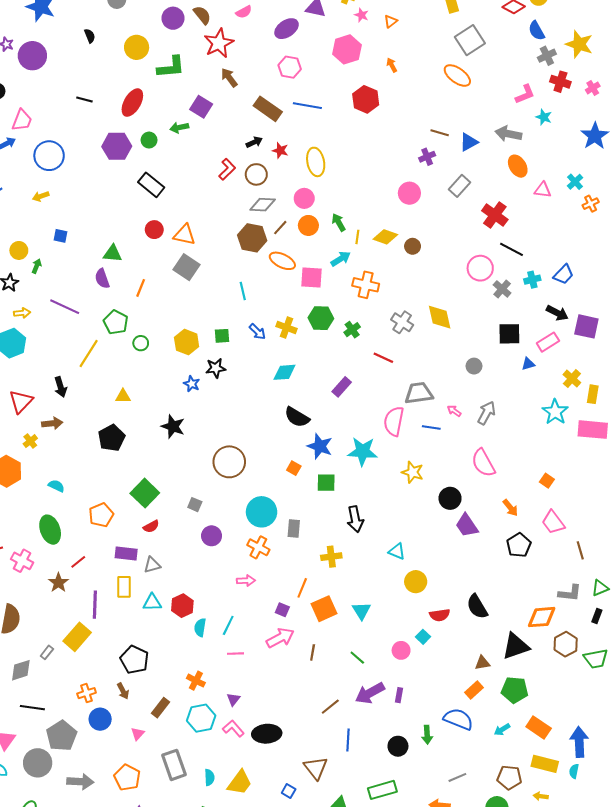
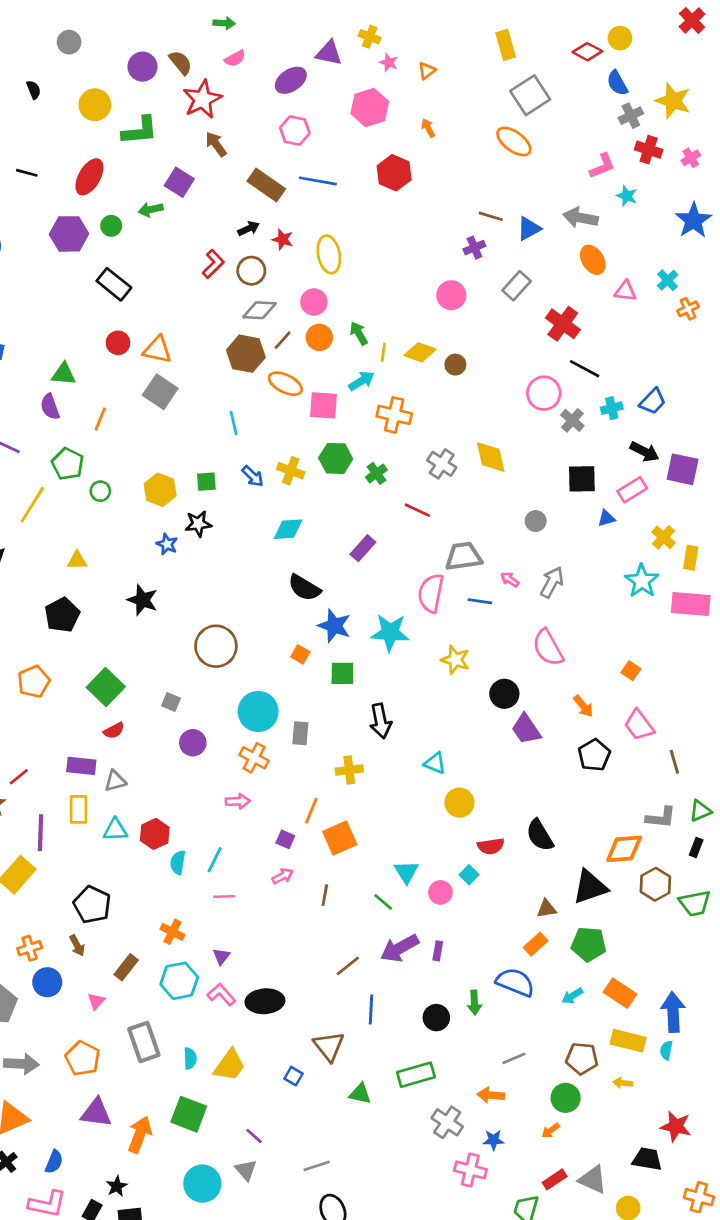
orange pentagon: (101, 515) -> (34, 682), moved
cyan triangle: (362, 611) -> (406, 872), moved
pink arrow: (280, 638) -> (283, 876), size x0.6

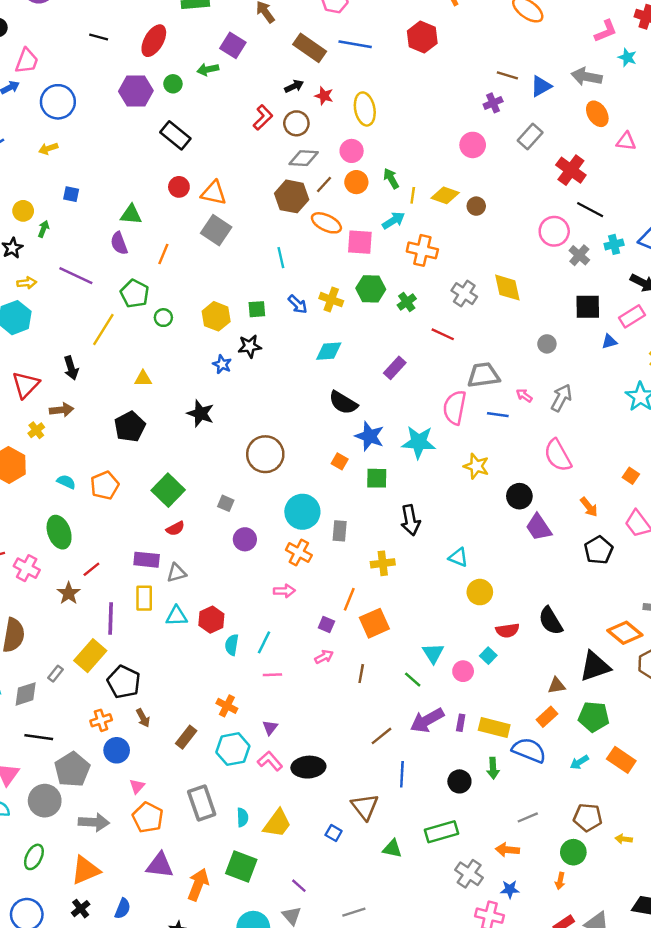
orange diamond: (624, 849) -> (625, 633), turned 44
black pentagon: (92, 905) -> (124, 682), moved
pink triangle: (96, 1001) -> (137, 786), moved
yellow rectangle: (628, 1041) -> (494, 728), moved
orange arrow: (551, 1130) -> (560, 881), turned -42

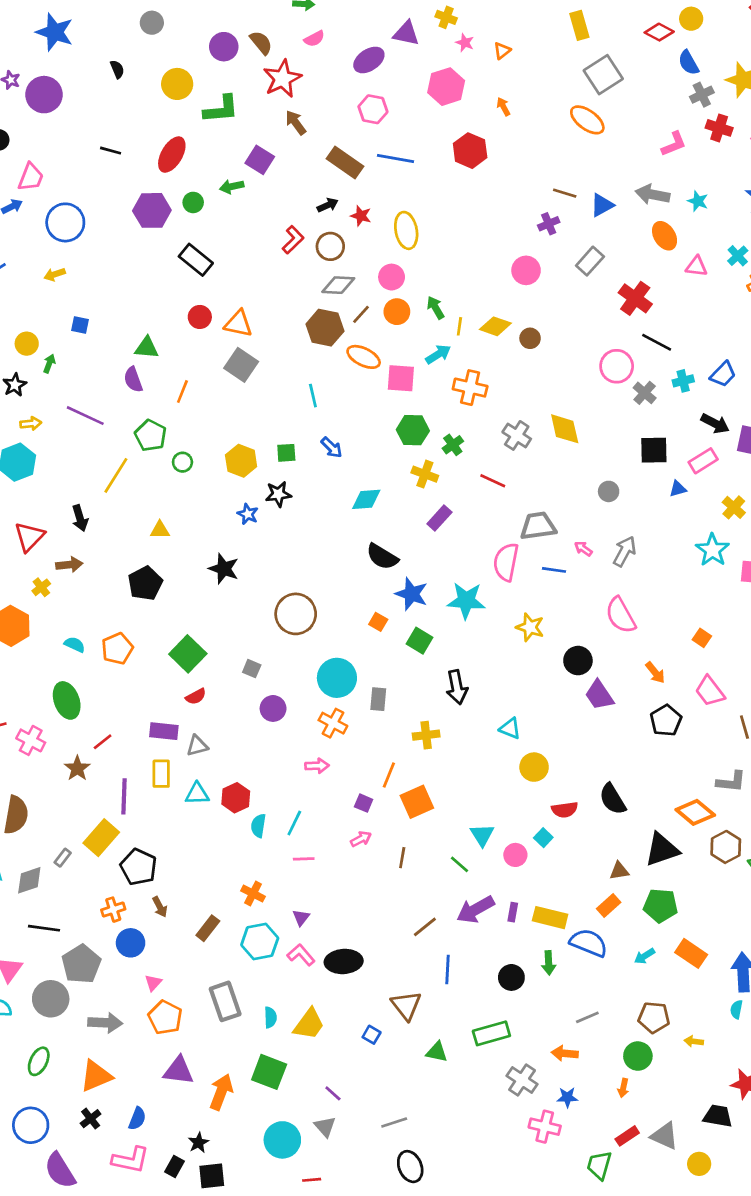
cyan star: (627, 57) -> (698, 201), moved
yellow cross: (331, 300) -> (425, 474), moved
green square: (377, 478) -> (420, 641), turned 30

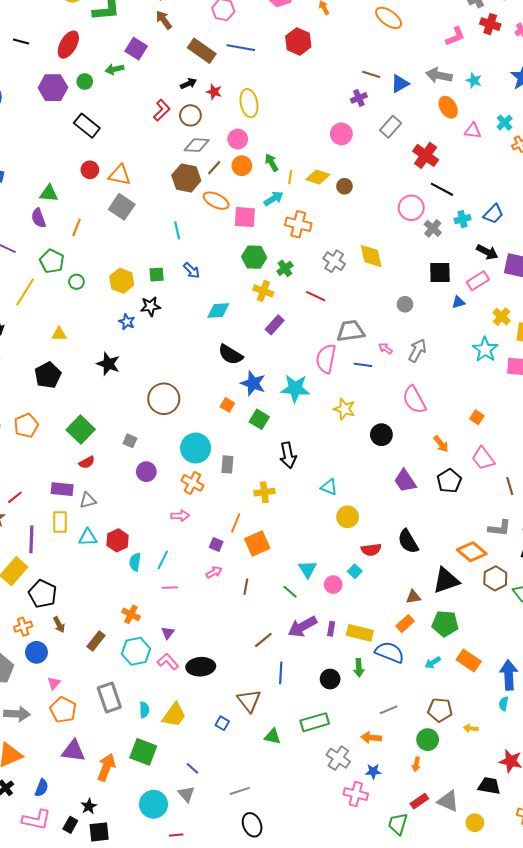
purple trapezoid: (599, 695) -> (405, 481), moved

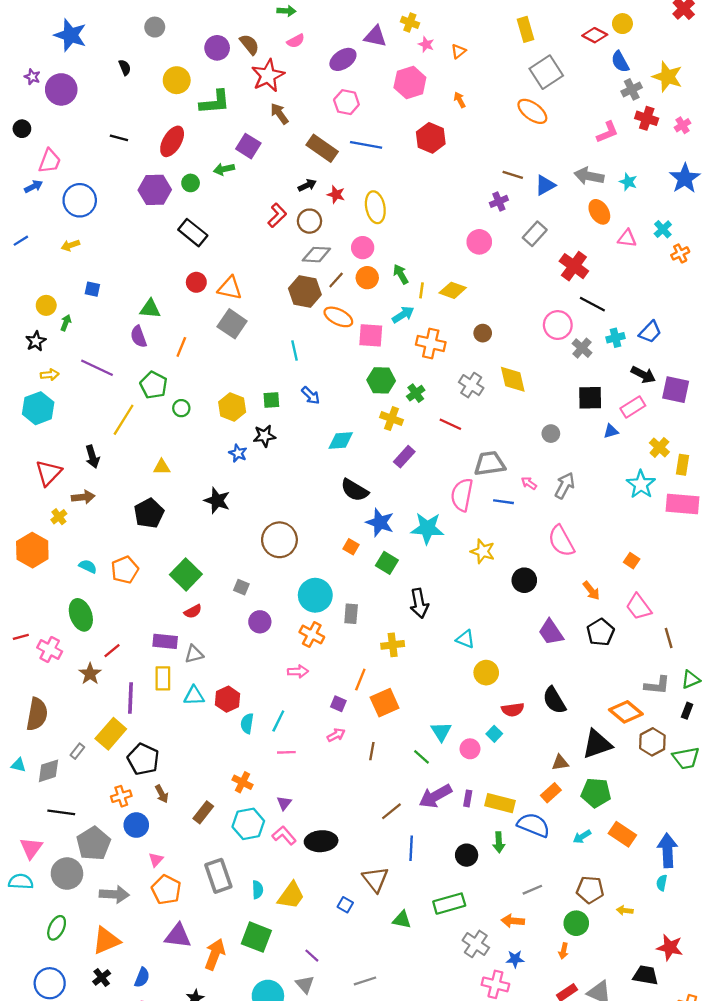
brown circle: (344, 186) -> (483, 333), moved

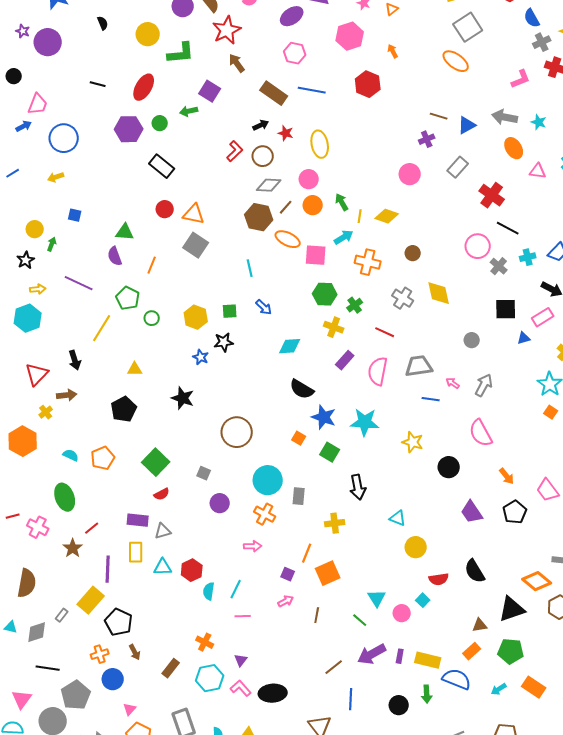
pink semicircle: (462, 495) -> (378, 371), moved
orange square: (632, 561) -> (551, 412), moved

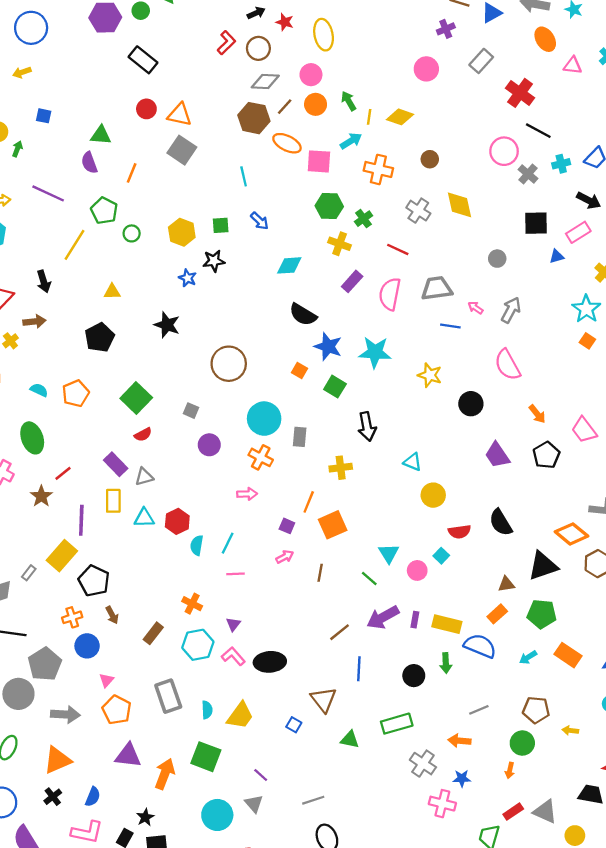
purple rectangle: (138, 520) -> (116, 464), turned 40

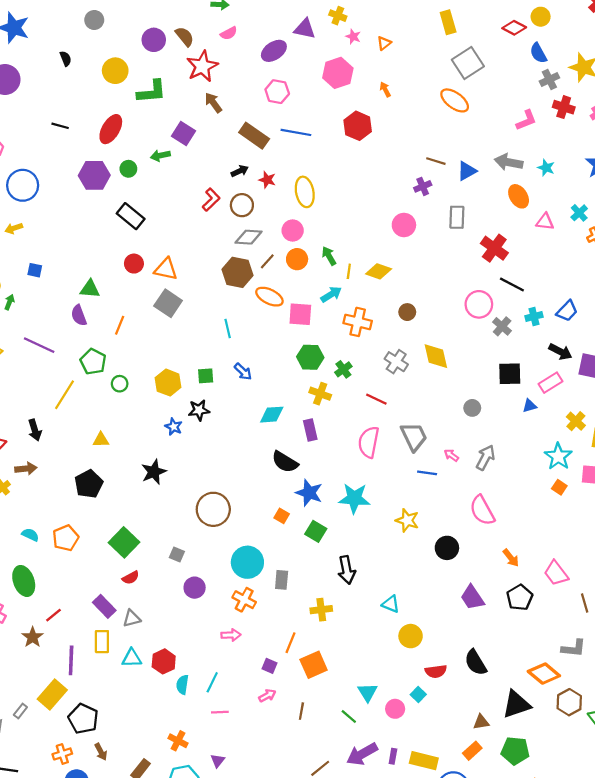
gray rectangle: (481, 61) -> (457, 217), turned -40
purple rectangle: (352, 281) -> (310, 430), moved, turned -55
gray trapezoid: (437, 288) -> (414, 437), turned 72
black star: (167, 325) -> (154, 472), turned 30

